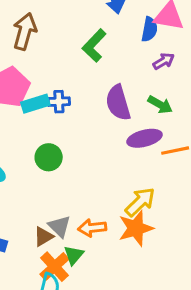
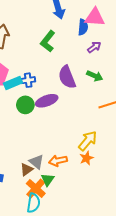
purple ellipse: (145, 138) -> (47, 101), moved
green circle: (49, 157) -> (25, 105), moved
orange star: (136, 228) -> (86, 158), size x0.6

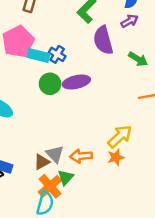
purple arrow: (94, 47) -> (130, 21), moved
purple semicircle: (67, 77) -> (103, 40), moved
blue cross: (28, 80) -> (57, 54), turned 32
cyan rectangle: (13, 83) -> (38, 55), turned 30

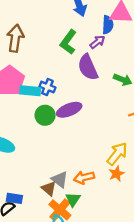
purple arrow: (130, 21) -> (97, 42), moved
brown triangle: (42, 162) -> (49, 189), turned -42

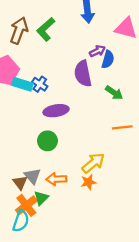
blue semicircle: (108, 25) -> (108, 59), moved
green L-shape: (68, 42) -> (46, 29), moved
green circle: (45, 115) -> (47, 141), moved

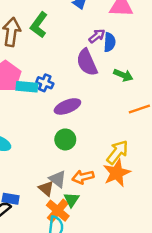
orange star: (88, 182) -> (117, 173), size x1.6

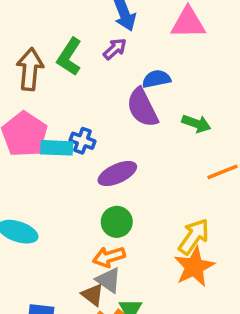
purple arrow: (97, 36) -> (115, 49), moved
blue semicircle: (110, 42) -> (156, 79), moved, turned -102
orange arrow: (83, 177) -> (109, 257), moved

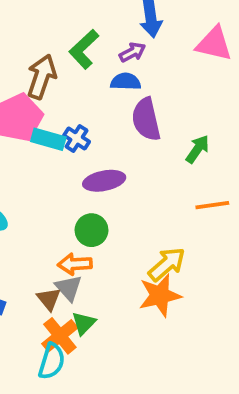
brown arrow: (30, 69) -> (42, 77), moved
blue semicircle: (156, 79) -> (126, 82), moved
green arrow: (196, 124) -> (198, 149), turned -88

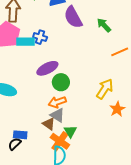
green arrow: (198, 149) -> (104, 25), turned -63
purple ellipse: (104, 181) -> (47, 68), moved
orange star: (160, 295) -> (117, 109), moved, size x0.7

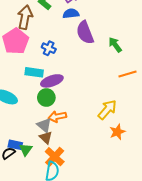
cyan rectangle: (26, 42) -> (34, 72), moved
green circle: (61, 82) -> (46, 98), moved
gray triangle: (57, 115) -> (44, 125), moved
green triangle: (70, 131) -> (26, 150), moved

